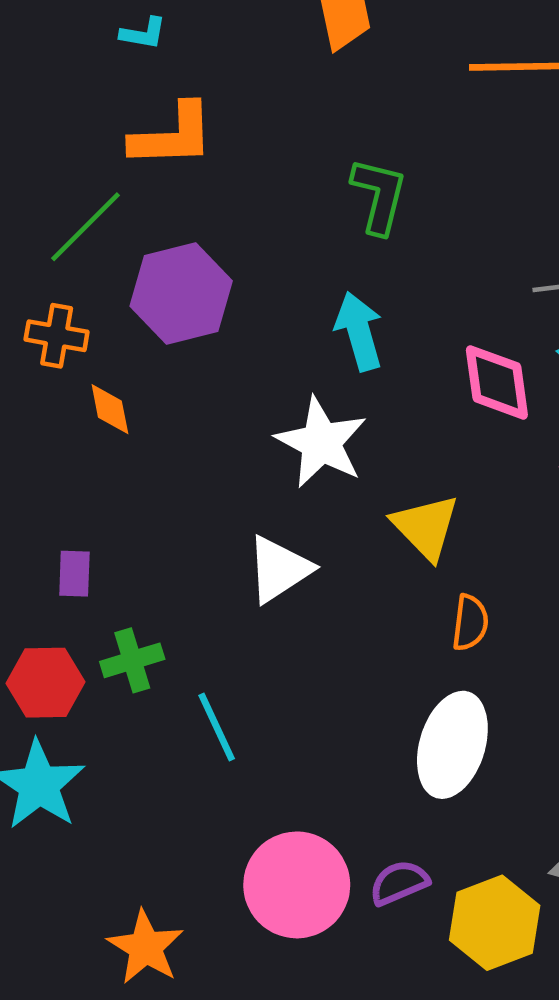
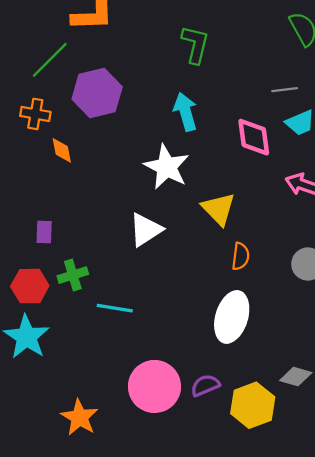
cyan line: (217, 727) -> (115, 308), turned -56

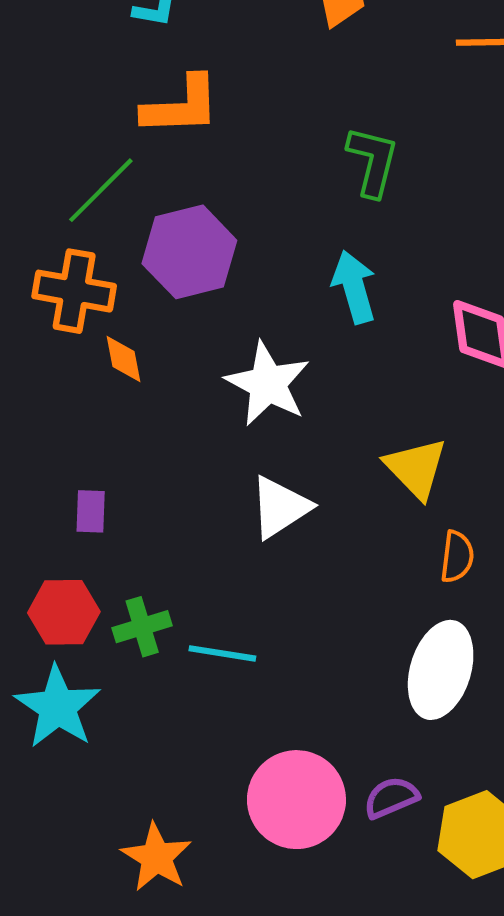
orange cross: (35, 114) -> (74, 291), size x1.4
white star: (167, 167) -> (268, 384), moved
green cross: (73, 275) -> (142, 627), moved

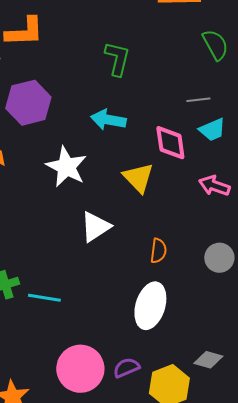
cyan arrow: (354, 287) -> (108, 120), turned -64
yellow triangle: (416, 468) -> (138, 178), moved
white triangle: (280, 507) -> (95, 227), moved

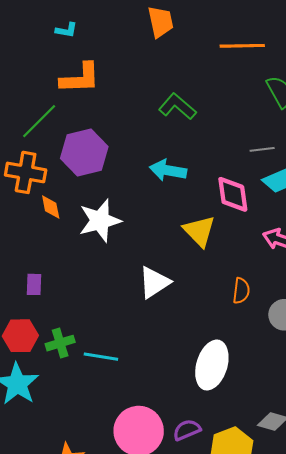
green L-shape: (117, 59) -> (177, 107), turned -63
white star: (66, 167) -> (100, 221), moved, turned 30
orange semicircle: (158, 251) -> (241, 291), moved

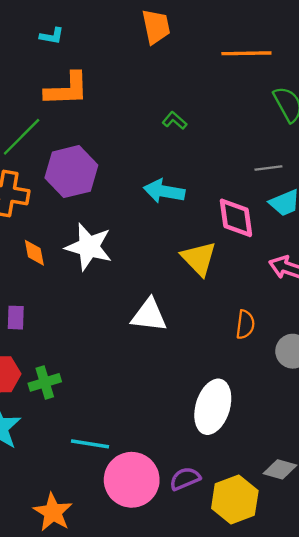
green L-shape: (177, 107) -> (175, 121), size x0.6
orange diamond: (51, 207) -> (34, 253), moved
white star: (100, 221) -> (89, 247), turned 30
white triangle: (154, 282) -> (149, 315), turned 40
cyan line: (101, 357) -> (90, 444), moved

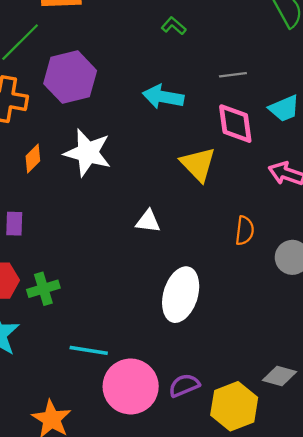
gray line: (268, 168) -> (233, 75), moved
orange diamond: (34, 253) -> (33, 158), turned 56
white triangle: (149, 315) -> (148, 221), size x0.7
white ellipse: (213, 407) -> (181, 295), moved

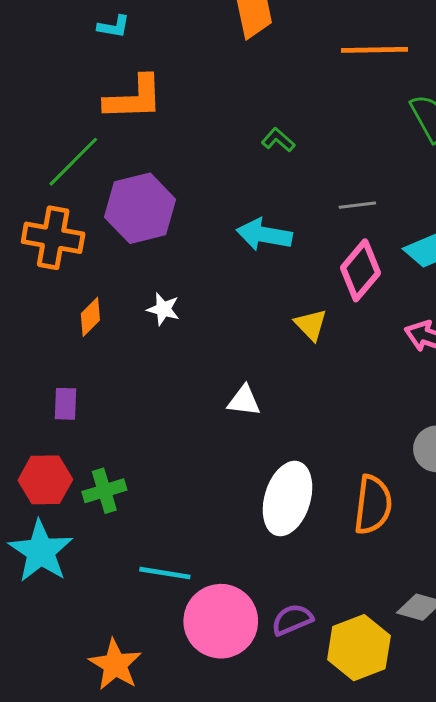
pink diamond: (235, 124) -> (360, 270), turned 48
white star: (88, 153) -> (163, 309), size x0.5
yellow triangle: (198, 164) -> (311, 325), size x0.7
orange semicircle: (245, 231) -> (373, 505), moved, size x1.5

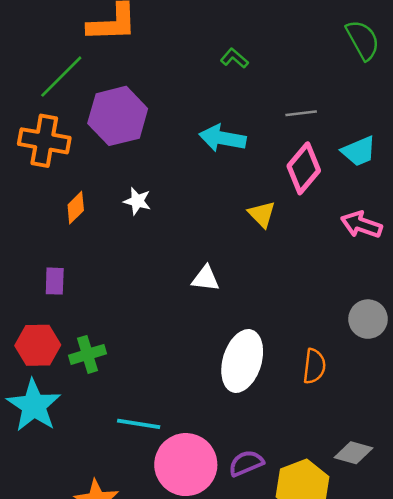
orange semicircle: (373, 505) -> (314, 366), size x0.7

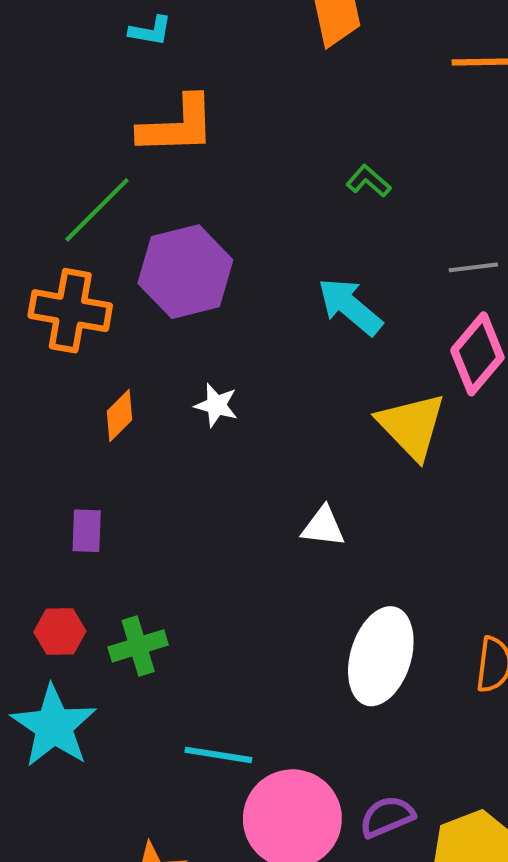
cyan arrow: (223, 138) -> (350, 307), turned 30
yellow triangle: (262, 214) -> (412, 426), size x1.6
red hexagon: (38, 345) -> (60, 632), size x0.7

